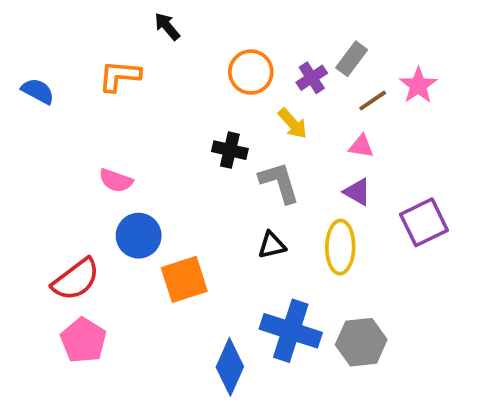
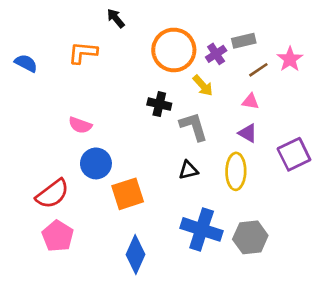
gray rectangle: (352, 59) -> (244, 41), turned 40
orange circle: (251, 72) -> (174, 50), size x1.4
blue diamond: (230, 367) -> (136, 255), moved

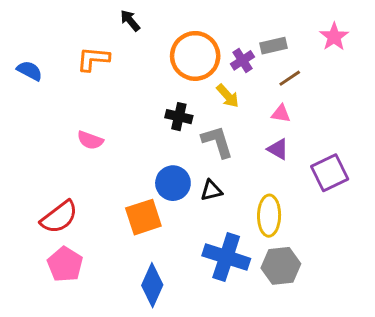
pink star: (290, 59) -> (334, 37), moved
blue circle: (96, 163) -> (173, 183), moved
yellow ellipse: (236, 171) -> (269, 216), moved

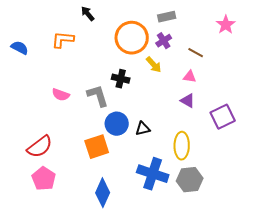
gray rectangle: (273, 46) -> (167, 17), moved
brown line: (290, 78) -> (196, 53), turned 63
gray L-shape: (217, 142) -> (98, 96), moved

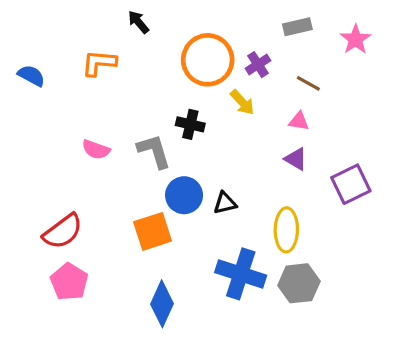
gray rectangle: (167, 17) -> (297, 27), moved

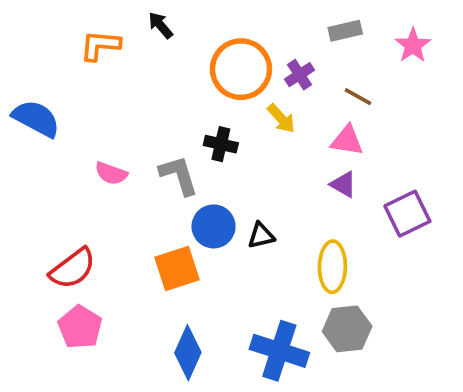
orange L-shape: (99, 63) -> (100, 45), moved
blue semicircle: (31, 76) -> (36, 119), moved, size x1.5
pink triangle: (299, 121) -> (347, 140), size x1.4
blue cross: (241, 274) -> (279, 351), moved

